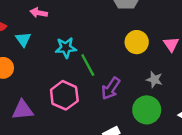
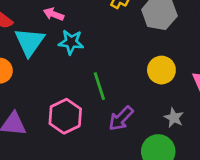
cyan triangle: (23, 39) -> (30, 42), size x1.6
cyan star: (66, 48) -> (71, 42), moved

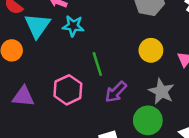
gray star: (174, 118) -> (161, 91), size x1.5

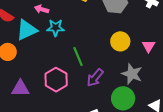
cyan triangle: (37, 26) -> (27, 30), turned 35

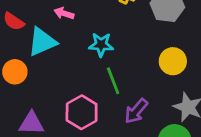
cyan star: (56, 28) -> (101, 45), moved

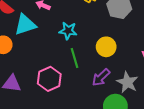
yellow circle: (173, 61) -> (106, 47), moved
purple arrow: (136, 111) -> (101, 77), moved

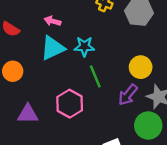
cyan triangle: (25, 25) -> (53, 48), moved
yellow circle: (106, 47) -> (141, 67), moved

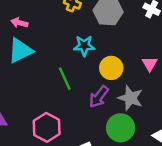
cyan star: (84, 46) -> (84, 46), moved
pink hexagon: (70, 104) -> (47, 127), moved

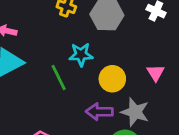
green line: (65, 79) -> (59, 78), moved
purple arrow: (99, 97) -> (99, 112), turned 55

